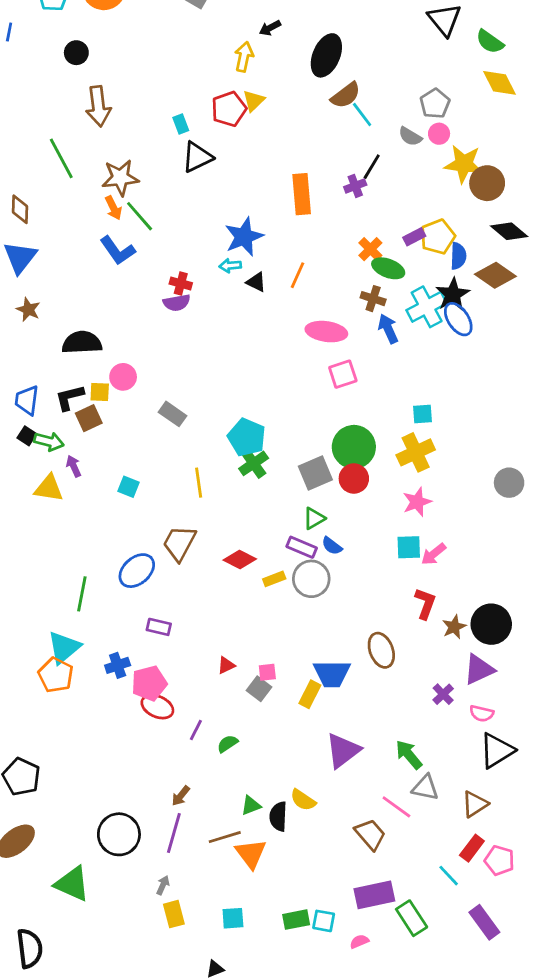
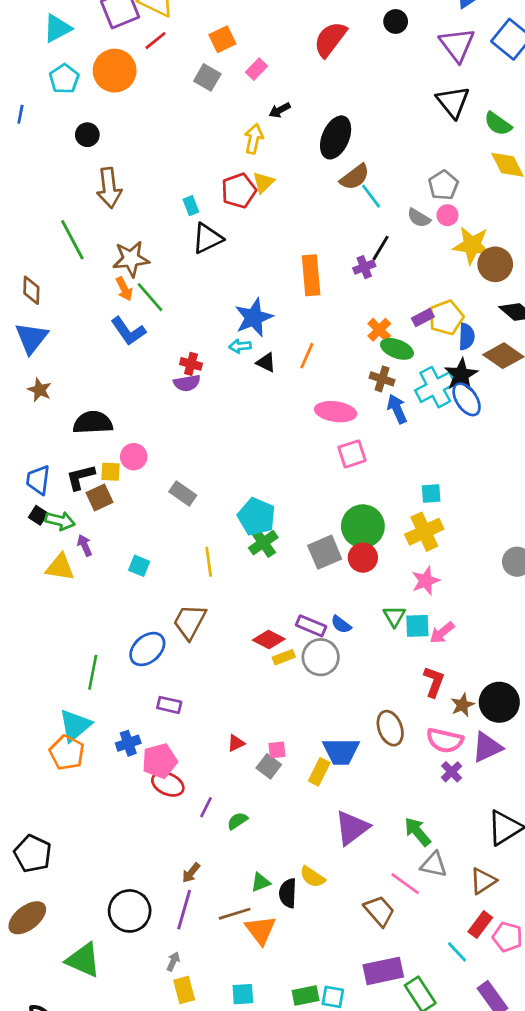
green triangle: (314, 518) -> (394, 616), moved, turned -30
red diamond: (240, 560) -> (269, 639), moved
pink semicircle: (482, 713) -> (445, 740), moved, size x1.5

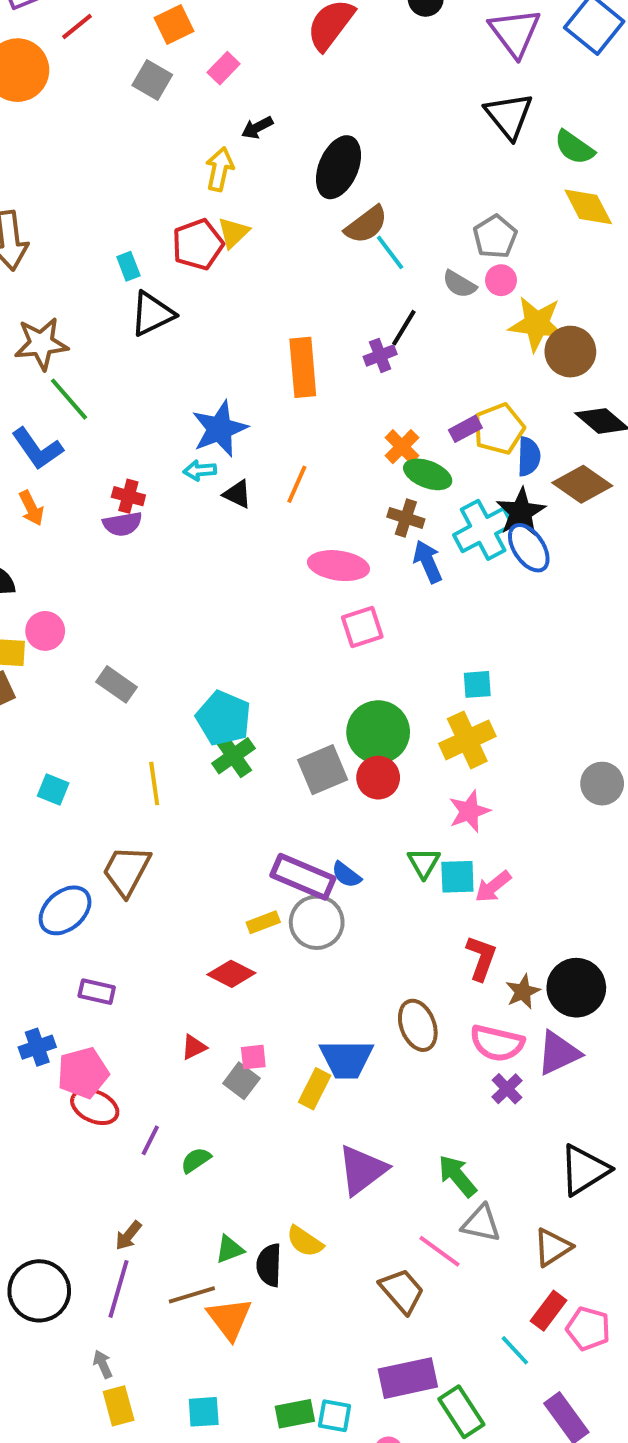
orange arrow: (124, 289) -> (31, 508), moved
purple rectangle: (311, 626) -> (303, 877), size x1.4
red diamond: (269, 639) -> (231, 974), moved
gray arrow: (173, 961) -> (103, 1364), turned -48

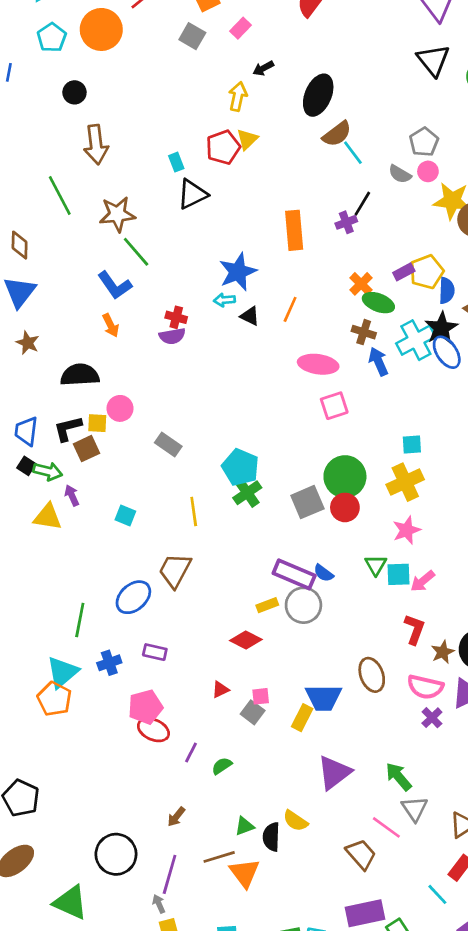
blue cross: (37, 1047) -> (109, 663), moved
gray triangle: (481, 1224) -> (415, 809), turned 44
purple line: (119, 1289) -> (170, 874), moved

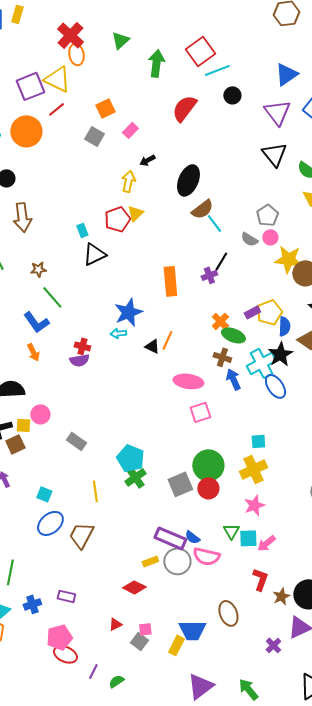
brown star: (117, 214) -> (38, 269), size x0.6
black triangle: (250, 316) -> (152, 346), moved
blue ellipse: (447, 352) -> (275, 386), moved
blue ellipse: (133, 597) -> (50, 523), moved
pink semicircle: (425, 687) -> (206, 556), moved

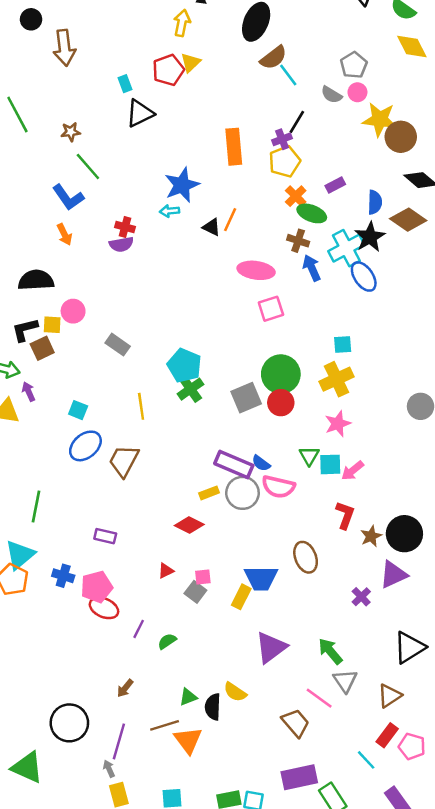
brown arrow: (22, 217) -> (64, 48), moved
yellow pentagon: (269, 312) -> (285, 162), moved
blue cross: (32, 604) -> (63, 576), moved, turned 36

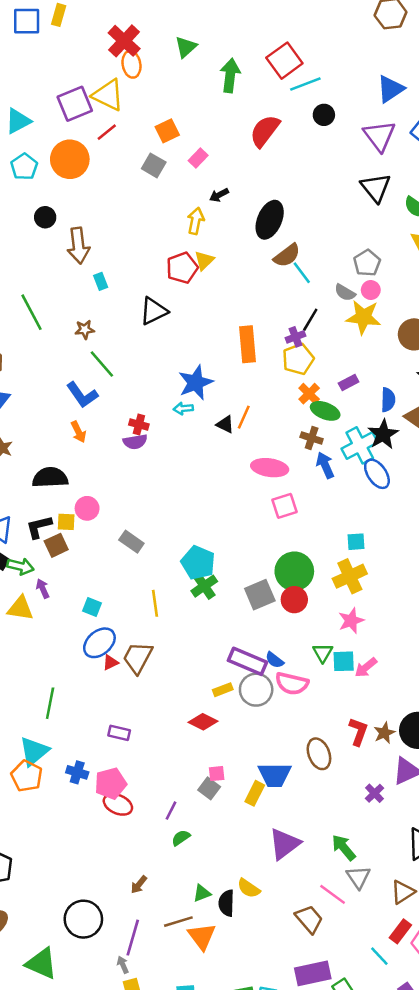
cyan rectangle: (125, 84) -> (101, 281), moved
yellow star: (380, 119) -> (363, 317), moved
red L-shape: (345, 515) -> (358, 732), moved
red triangle: (166, 571) -> (111, 663), moved
purple line: (139, 629) -> (171, 811), moved

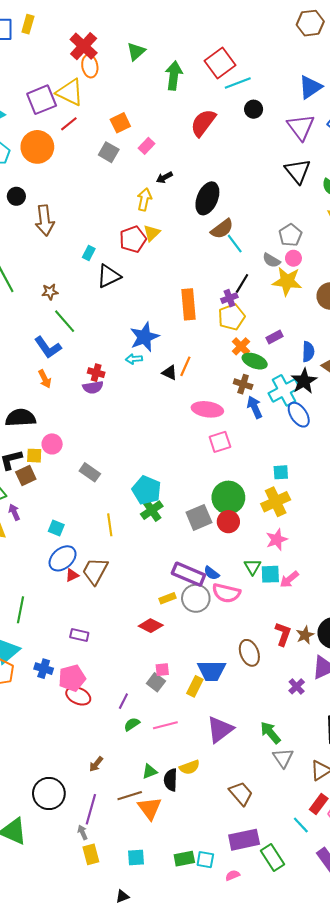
cyan rectangle: (101, 281) -> (89, 253), moved, turned 48
yellow semicircle: (249, 888) -> (190, 767), turned -54
pink line: (333, 894) -> (165, 725), moved, turned -50

